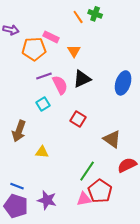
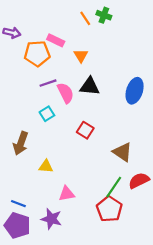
black triangle: (82, 79) -> (90, 86), turned 30
green line: (87, 171) -> (114, 187), moved
pink triangle: (84, 199) -> (67, 194), moved

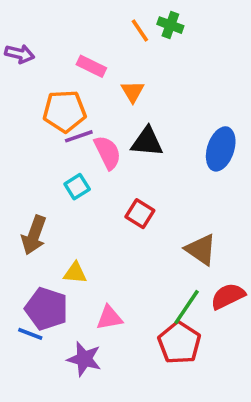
orange pentagon: (37, 54) -> (64, 111), moved
purple pentagon: (17, 225) -> (46, 309), moved

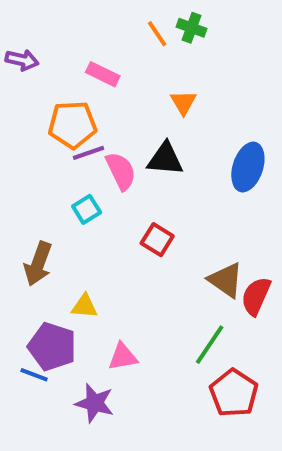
orange triangle: (133, 91) -> (183, 102), moved
red semicircle: (228, 296) -> (256, 296), moved, turned -40
red pentagon: (179, 343) -> (234, 393), moved

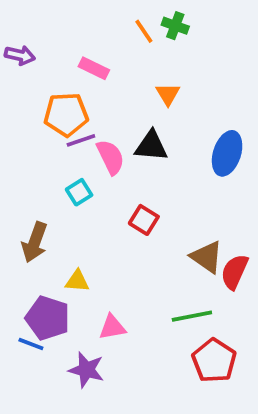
green line: (210, 345) -> (192, 316), turned 45

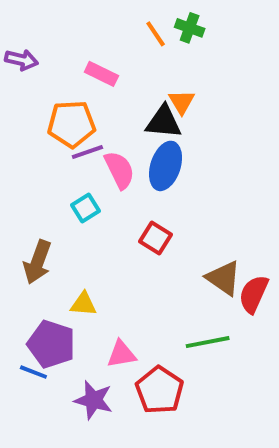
black triangle: (151, 146) -> (164, 122), moved
blue ellipse: (227, 153) -> (166, 166), moved
red pentagon: (214, 361) -> (160, 390), moved

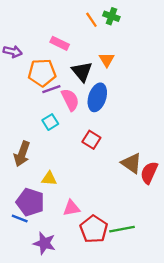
purple arrow: (21, 60) -> (13, 52), moved
black triangle: (164, 122) -> (82, 72), moved, turned 45
green line: (208, 342) -> (122, 229), moved
purple star: (93, 400) -> (44, 243), moved

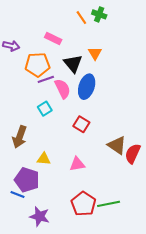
pink triangle: (71, 208) -> (77, 164), moved

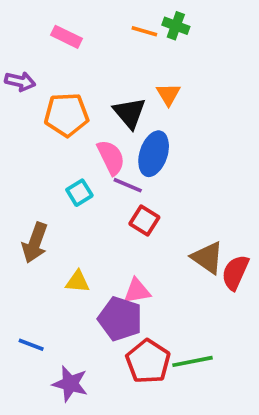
orange line: (81, 18) -> (144, 31), turned -40
pink rectangle: (53, 39) -> (66, 37), moved
purple line: (46, 79) -> (128, 185), moved, turned 42
purple pentagon: (27, 180) -> (120, 319), moved

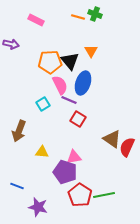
orange pentagon: (66, 115) -> (50, 62), moved

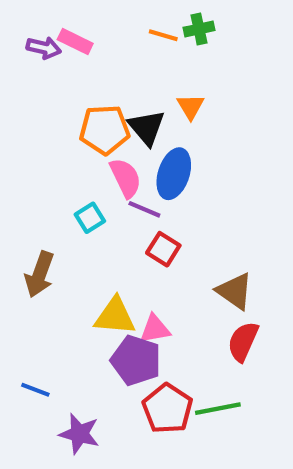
green cross: (95, 14) -> (199, 29), turned -32
purple arrow: (11, 44) -> (44, 48), moved
red semicircle: (127, 147) -> (243, 341), moved
yellow triangle: (42, 152) -> (115, 316), moved, size x1.5

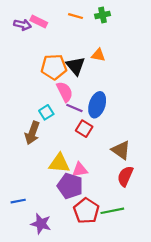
orange line: (163, 35) -> (76, 16), moved
orange triangle: (191, 107) -> (98, 55), turned -48
blue ellipse: (174, 174) -> (97, 105), moved
brown arrow: (40, 274) -> (32, 133), moved
blue line: (35, 390) -> (18, 201), turned -32

